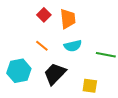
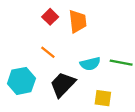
cyan semicircle: (73, 46) -> (90, 64), moved

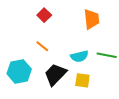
orange trapezoid: (78, 21) -> (92, 19), moved
yellow square: (103, 98) -> (82, 80), moved

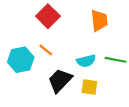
red square: (44, 15) -> (48, 16), size x1.5
cyan hexagon: (19, 71) -> (21, 60), moved

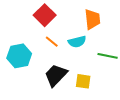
orange line: (46, 50) -> (52, 42), moved
cyan semicircle: (86, 61) -> (77, 42), moved

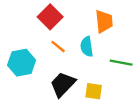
cyan semicircle: (77, 42) -> (87, 47), turned 96

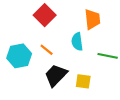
orange line: (58, 47) -> (47, 50), moved

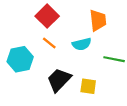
cyan semicircle: (77, 42) -> (82, 44), turned -96
orange line: (47, 50) -> (49, 43), moved

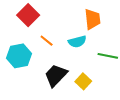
red square: (47, 16) -> (28, 15), moved
yellow square: (88, 86) -> (83, 81), turned 35

